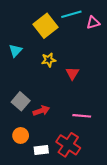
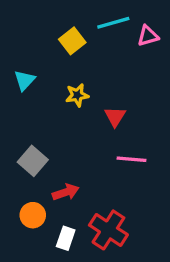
yellow square: (45, 26) -> (72, 41), size x0.7
red arrow: (41, 111) -> (66, 192), moved
pink line: (82, 116) -> (131, 159), moved
white rectangle: (41, 150) -> (66, 238), turned -64

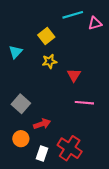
yellow square: (72, 41) -> (46, 36), moved

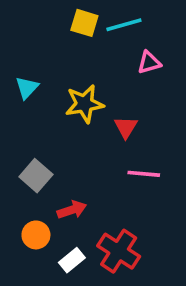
pink triangle: (95, 23) -> (149, 62), moved
yellow square: (46, 36) -> (84, 23), moved, turned -35
yellow star: (49, 61) -> (84, 104), size x1.5
white rectangle: (42, 153) -> (72, 260), turned 32

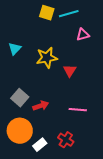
pink line: (144, 174) -> (78, 110), moved
red arrow: (72, 210) -> (41, 106), moved
orange circle: (36, 235) -> (20, 131), size x1.6
red cross: (119, 251) -> (66, 140), size x0.7

